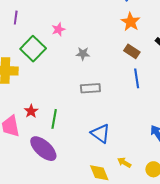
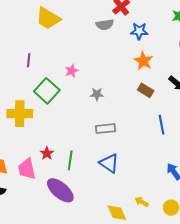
blue line: (137, 78) -> (161, 125), moved
blue triangle: (100, 133) -> (109, 163), moved

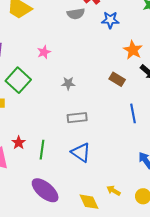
orange star: (143, 61) -> (133, 50), moved
pink star: (72, 71) -> (44, 52), moved
purple ellipse: (60, 190) -> (45, 190), moved

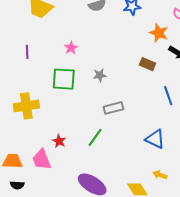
green square: (18, 80) -> (64, 79), moved, turned -30
green line: (42, 150) -> (95, 137), moved, turned 36
blue triangle: (81, 152) -> (155, 139), moved

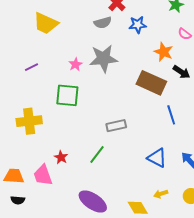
purple line: (27, 52) -> (31, 67), turned 64
brown rectangle: (147, 64) -> (151, 83), size x1.8
gray star: (100, 75) -> (104, 59), moved, size x2.0
yellow arrow: (160, 175) -> (161, 194), turned -40

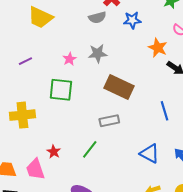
gray star: (104, 59) -> (98, 53), size x0.7
brown rectangle: (151, 83) -> (119, 87), moved

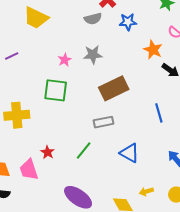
purple line: (25, 61) -> (12, 56), moved
brown rectangle: (119, 87) -> (114, 88), turned -52
blue triangle: (150, 154) -> (130, 153), moved

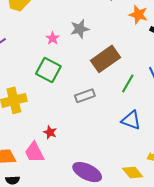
green square: (56, 90) -> (48, 70), turned 30
gray rectangle: (104, 122) -> (85, 96), moved
green line: (84, 150) -> (128, 83), moved

